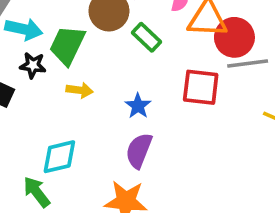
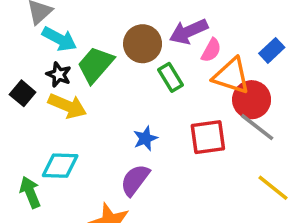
gray line: (248, 63) -> (257, 127), turned 30
red square: (201, 87) -> (208, 137), turned -30
yellow arrow: (80, 90) -> (67, 106), moved, size x1.5

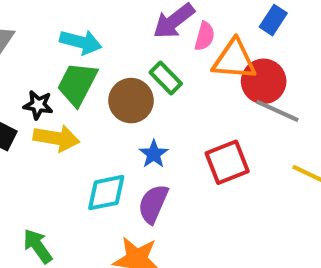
cyan arrow: (59, 39) -> (81, 42), moved
brown circle: (143, 44) -> (131, 101), moved
red square: (208, 137) -> (227, 162), moved
cyan diamond: (60, 166) -> (106, 193), moved

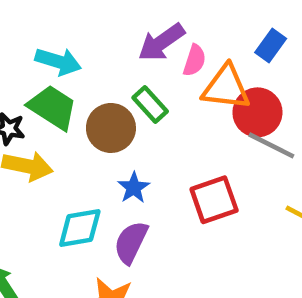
green trapezoid: (77, 84) -> (53, 107), turned 93

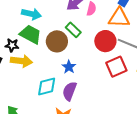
orange triangle: (226, 88) -> (119, 18), moved
red circle: (257, 112) -> (105, 41), moved
red square: (214, 200) -> (116, 67), moved

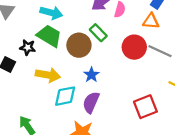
orange triangle: (119, 18) -> (151, 21), size x0.7
yellow arrow: (21, 61) -> (48, 75), moved
red square: (116, 67) -> (145, 107), moved

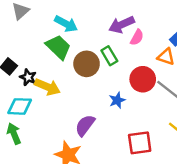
black star: (28, 47) -> (28, 77), moved
blue star: (91, 75) -> (117, 100), moved
cyan diamond: (65, 96) -> (20, 106), moved

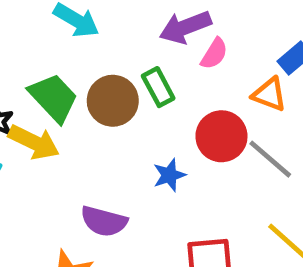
green trapezoid: (58, 47) -> (53, 98), moved
purple semicircle: (85, 125) -> (104, 221), turned -115

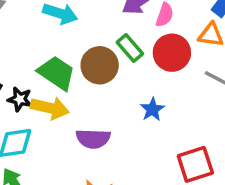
red circle: (221, 136) -> (172, 53), moved
purple semicircle: (104, 221) -> (93, 139), moved

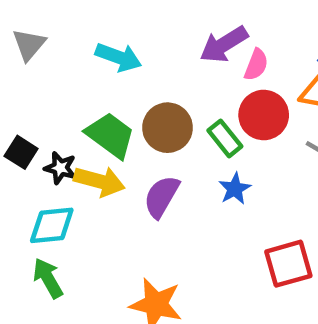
green rectangle: (130, 48) -> (225, 138), moved
purple semicircle: (93, 139) -> (161, 196), moved, turned 116

